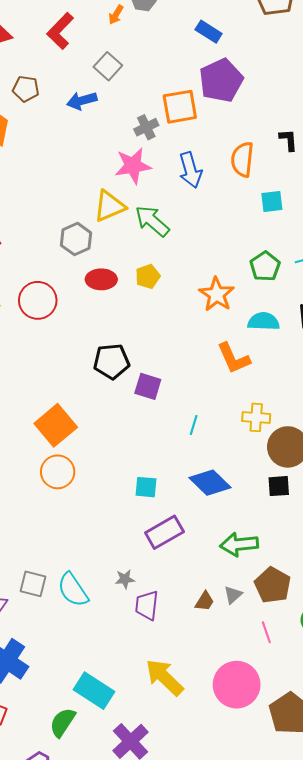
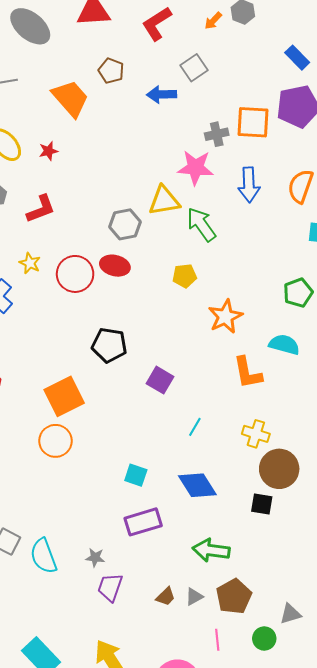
red ellipse: (101, 279) -> (115, 266), moved
orange star: (217, 294) -> (225, 316), moved
black pentagon: (111, 361) -> (109, 345), moved

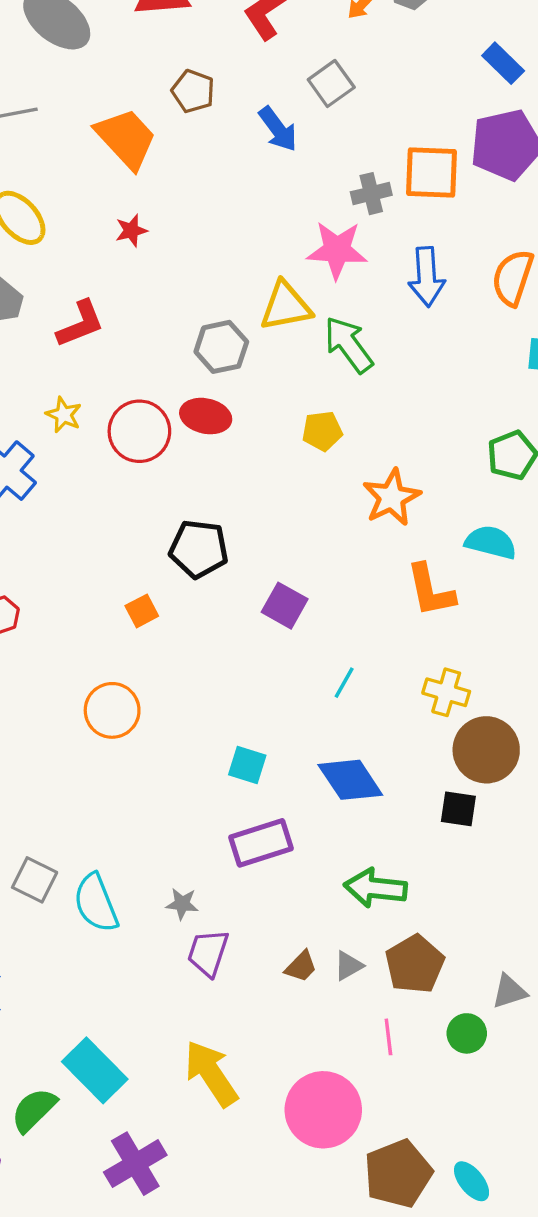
blue arrow: (162, 94) -> (278, 129), turned -124
red star: (48, 151) -> (131, 230), moved
orange square: (64, 396) -> (142, 611), moved, size x0.5

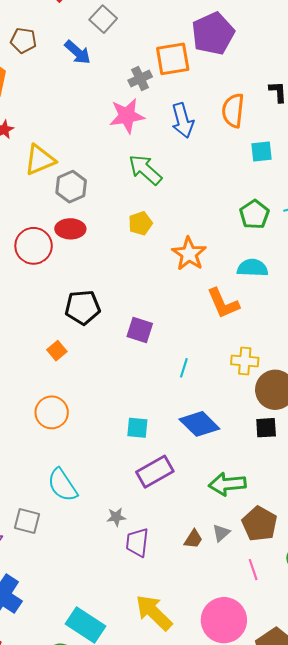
yellow triangle: (286, 306) -> (40, 160), moved
cyan semicircle: (96, 903) -> (62, 485), moved

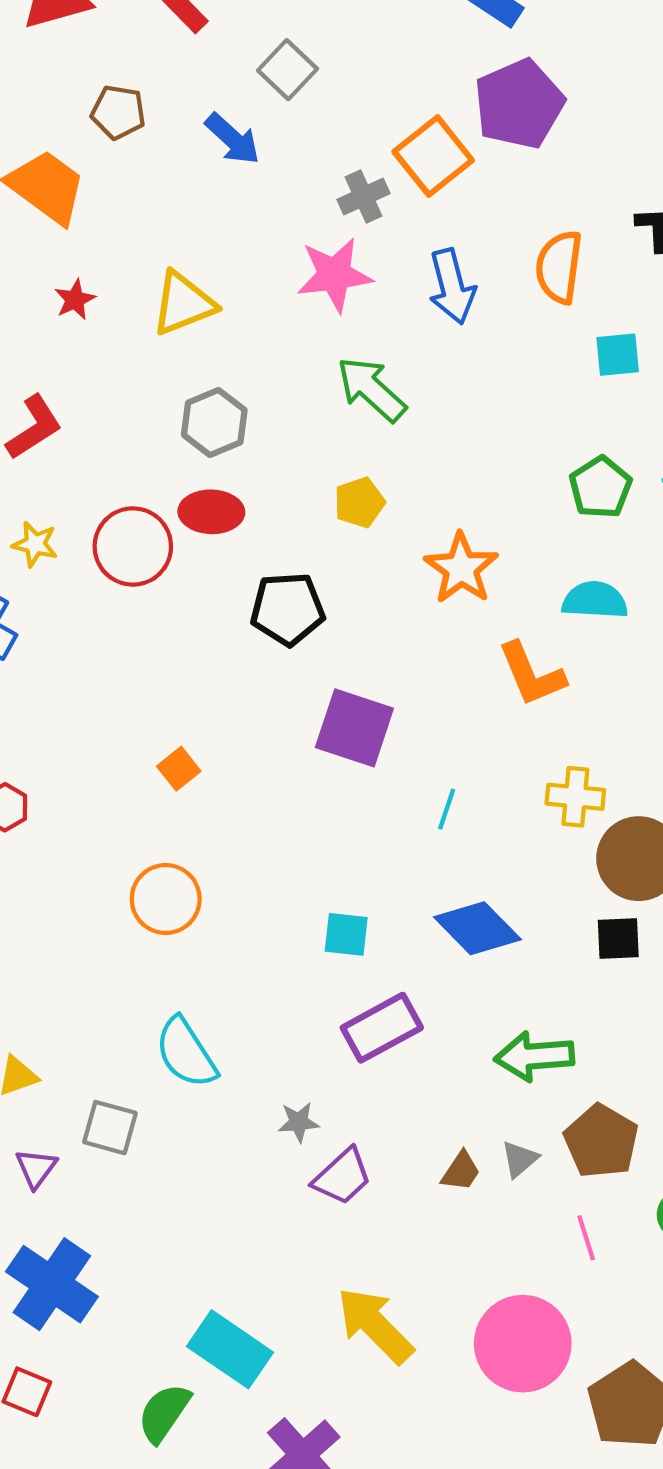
orange square: (173, 59) -> (433, 156), turned -30
yellow triangle: (40, 160) -> (183, 303), moved
black pentagon: (83, 307) -> (288, 609), moved
purple square: (140, 330) -> (354, 728), size x1.4
purple trapezoid: (137, 542) -> (342, 1177), turned -140

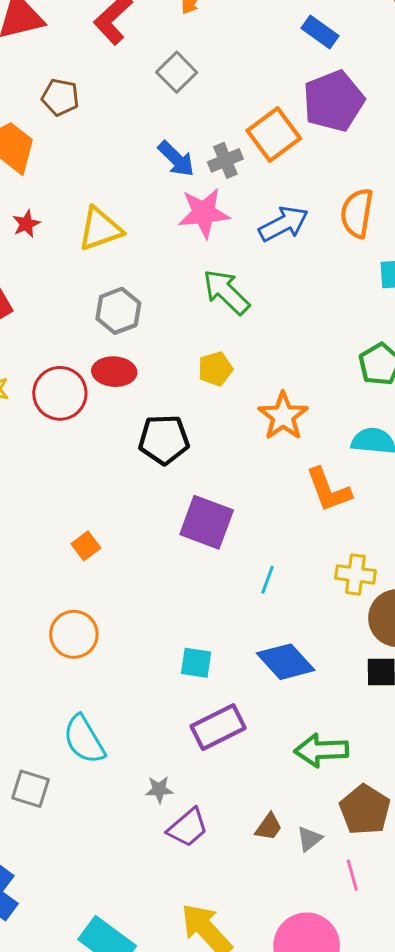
blue arrow: (232, 139) -> (176, 159), moved
blue arrow: (452, 286) -> (284, 224), turned -105
gray triangle: (520, 1159) -> (309, 839), moved

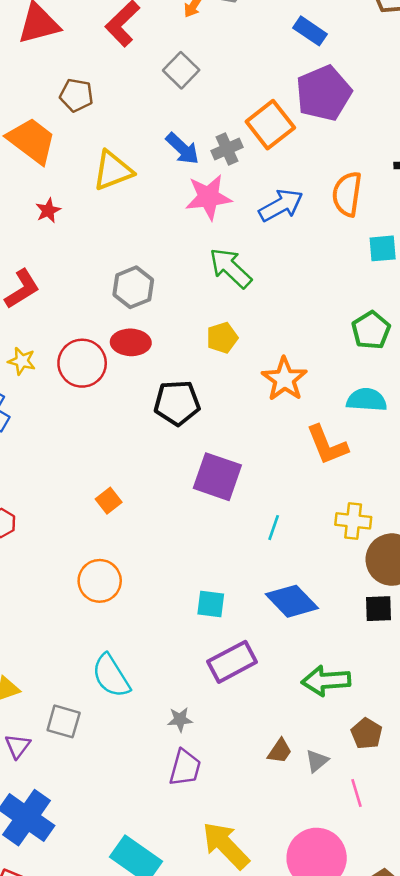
yellow triangle: (100, 229) -> (113, 171), moved
brown pentagon: (365, 810) -> (367, 734), size x0.7
purple trapezoid: (188, 828) -> (185, 768), moved, turned -33

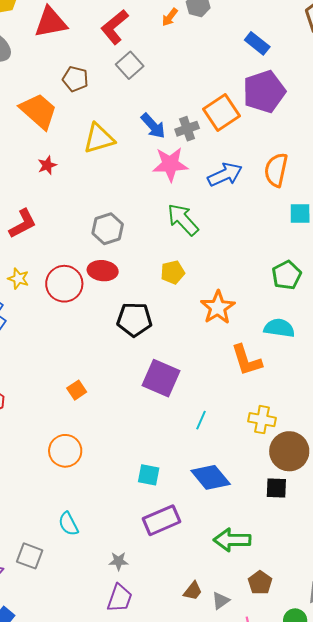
gray square: (181, 70) -> (130, 65), moved
cyan semicircle: (111, 676) -> (68, 524), size x0.7

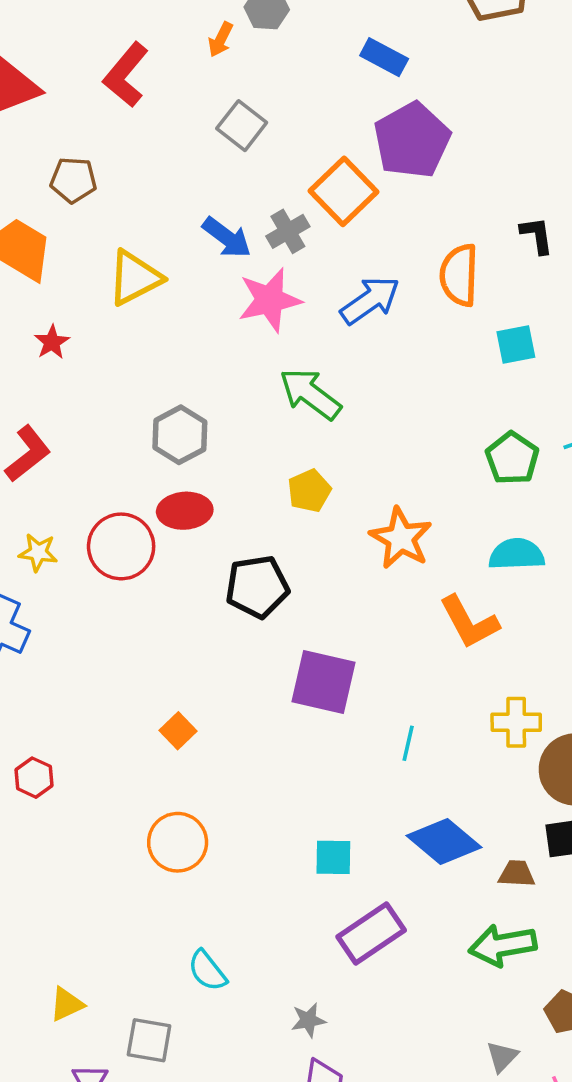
gray square: (130, 65) -> (242, 126), moved
brown trapezoid: (193, 591) -> (517, 874), moved, turned -115

